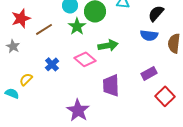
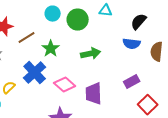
green star: (77, 26) -> (51, 49), moved
pink diamond: (85, 59) -> (65, 85), moved
blue cross: (52, 64) -> (35, 73), size x1.6

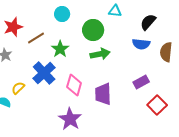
green circle: (78, 20) -> (93, 30), moved
pink diamond: (65, 85) -> (74, 85), turned 65

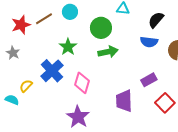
brown line: (36, 38) -> (44, 19), moved
purple trapezoid: (103, 94) -> (124, 101), moved

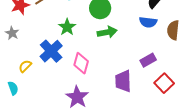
cyan semicircle: (12, 100) -> (13, 88), moved, turned 48

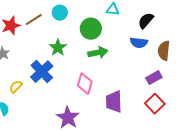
purple rectangle: (148, 60) -> (154, 78), moved
pink diamond: (81, 63) -> (85, 84), moved

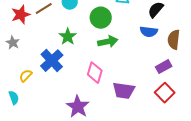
purple trapezoid: (114, 102) -> (124, 91), turned -80

